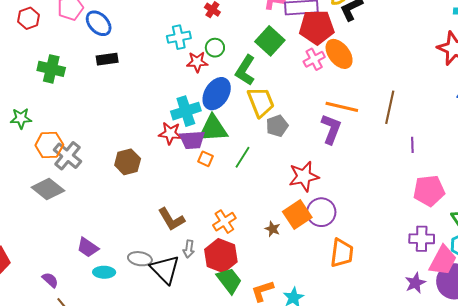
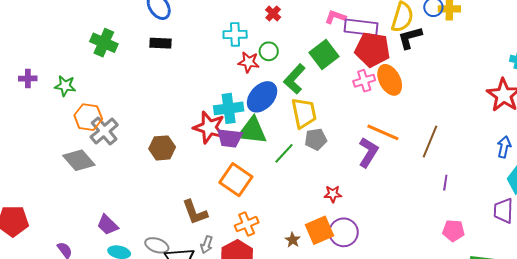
red star: (170, 133) -> (209, 127), size x1.4
green line: (242, 157) -> (284, 153), moved
orange square: (206, 159) -> (236, 180), moved, size x2.0
red star: (304, 176) -> (333, 194), size x0.6
pink pentagon: (429, 191) -> (453, 231), size x0.7

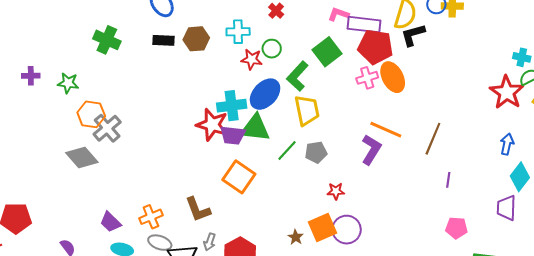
gray pentagon: (316, 139) -> (316, 152), moved
brown hexagon: (162, 148) -> (196, 39), moved
orange cross: (247, 224) -> (151, 217), moved

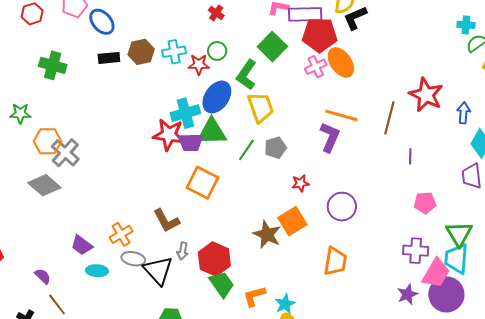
cyan cross: (238, 32) -> (174, 52), moved
red star: (507, 92) -> (426, 95), moved
purple circle: (347, 230) -> (342, 207), moved
brown star: (296, 237) -> (267, 234), size x1.8

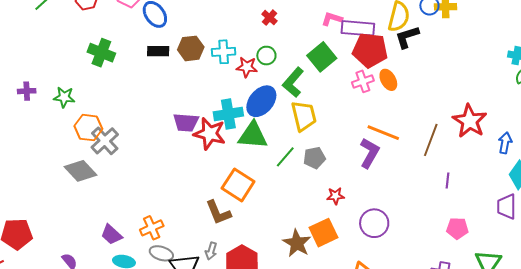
orange ellipse: (341, 62) -> (388, 80), size x0.7
purple trapezoid: (191, 142) -> (186, 122), moved
brown L-shape: (166, 221) -> (218, 213), moved

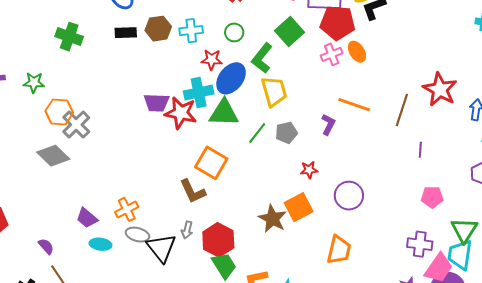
red star: (247, 67) -> (212, 60), moved
purple L-shape: (369, 153) -> (328, 124), moved, size x0.7

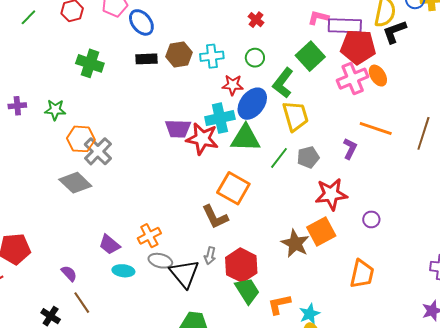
pink cross: (332, 54) -> (353, 79), size x1.4
red star: (309, 170) -> (331, 194), size x1.8
purple circle: (349, 196) -> (371, 219), size x0.6

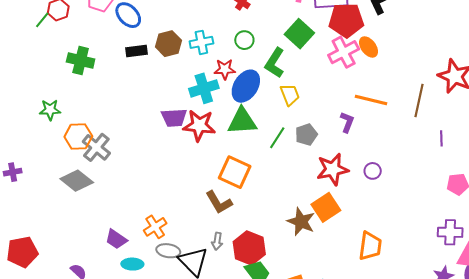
green line: (28, 17) -> (42, 20), moved
purple cross: (17, 106) -> (13, 172), moved
yellow trapezoid: (295, 116) -> (290, 95), size x0.7
cyan cross: (220, 118) -> (204, 88), moved
purple circle: (371, 219) -> (373, 171), moved

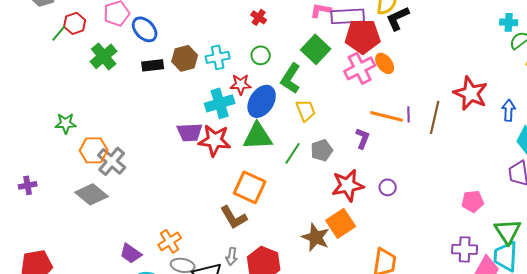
green cross: (81, 60) -> (104, 56), moved, turned 36
purple line: (441, 138) -> (409, 114), moved

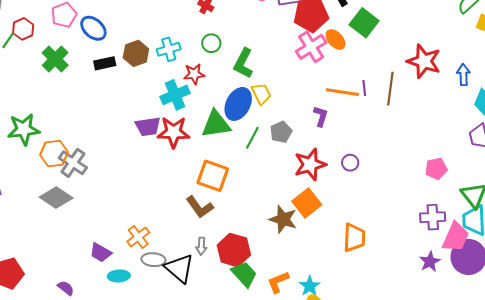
green square: (316, 49) -> (364, 23), moved
blue ellipse: (262, 101) -> (238, 104), moved
green star: (66, 123) -> (24, 129), size x1.5

